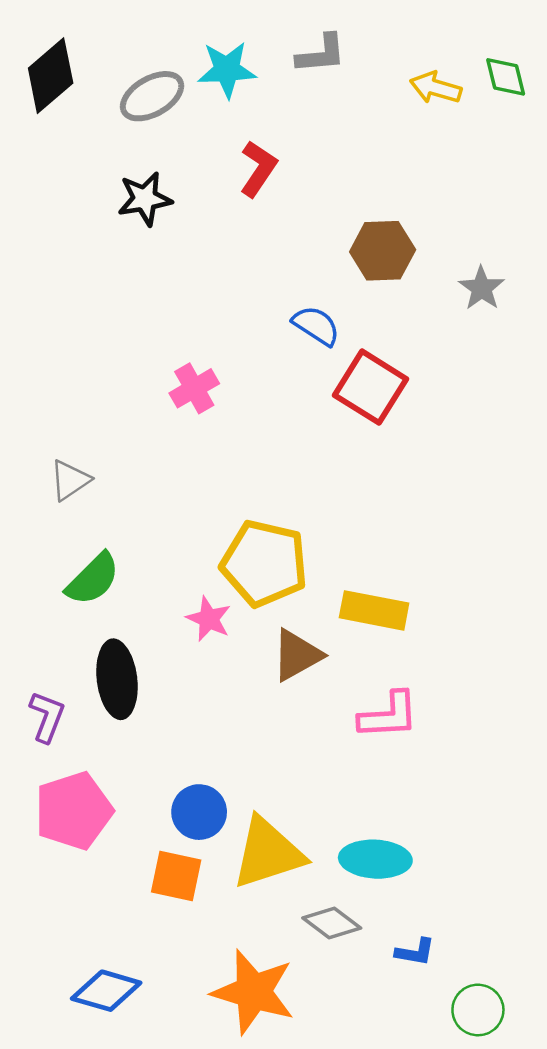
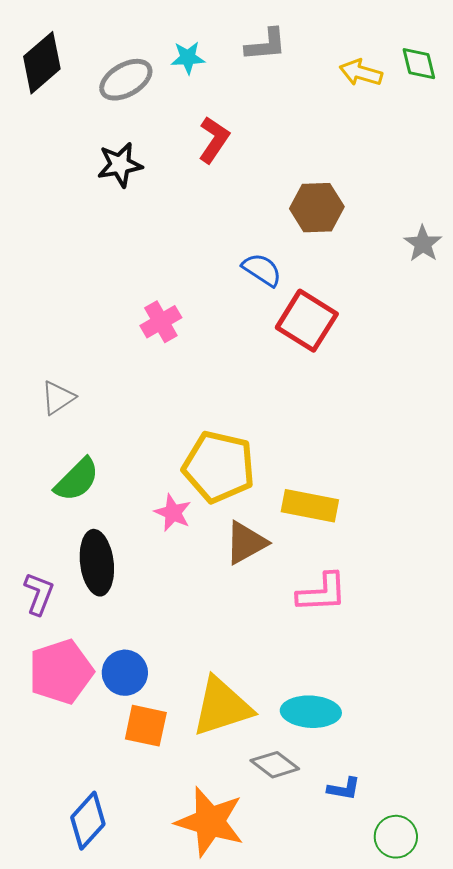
cyan star: (227, 70) -> (188, 58), size x0.7
gray star: (482, 288) -> (423, 244), moved
blue circle: (199, 812) -> (125, 673), moved
blue diamond: (106, 991) -> (88, 821), turned -64

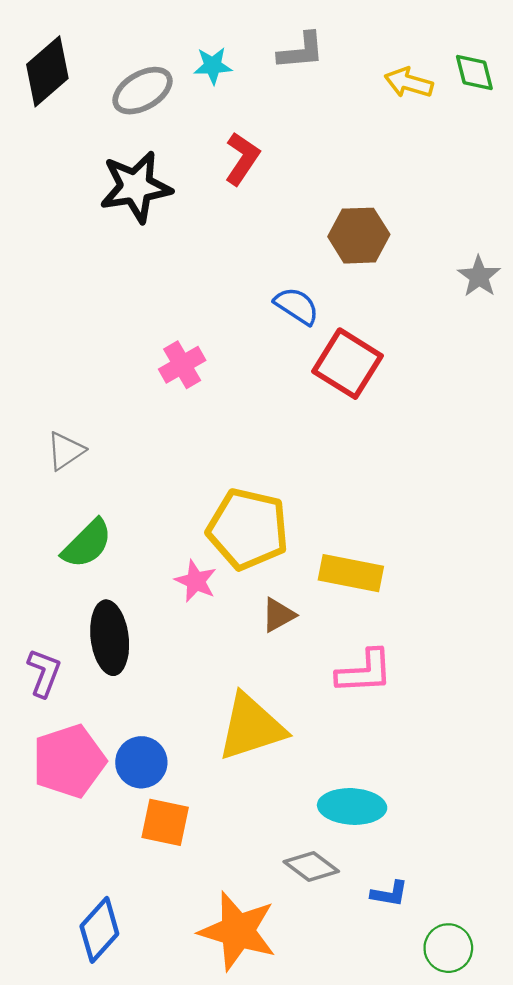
black star: (120, 165) -> (136, 187), size x1.4
brown triangle: (246, 543) -> (278, 615), size x0.7
yellow triangle: (222, 707) -> (251, 727), moved

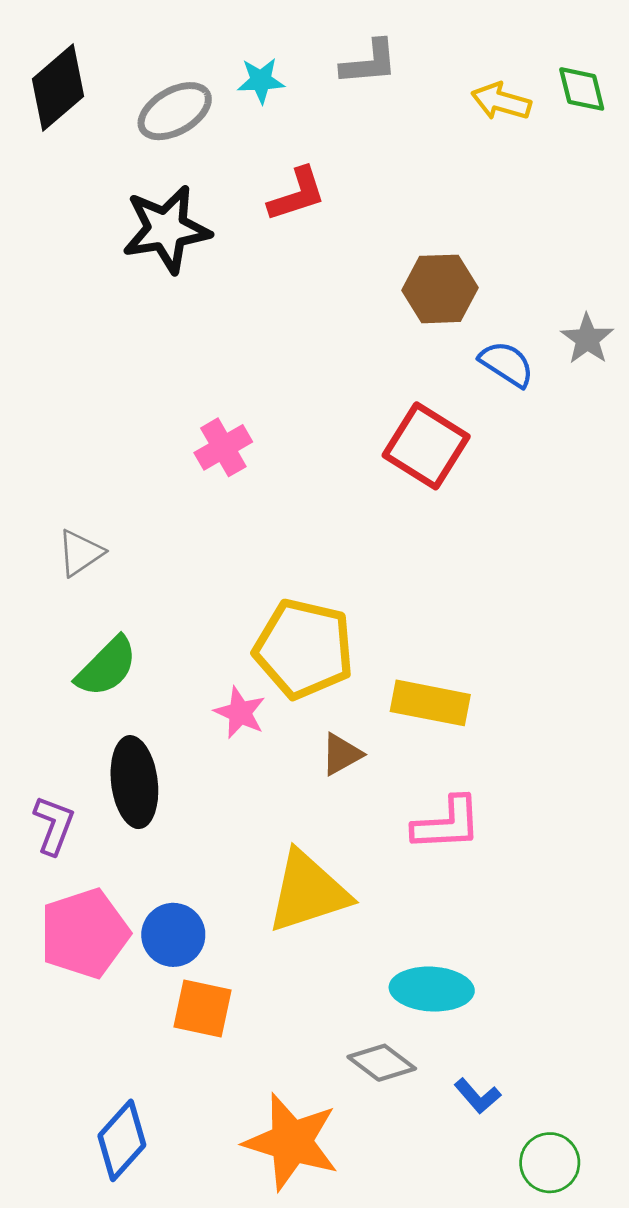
red L-shape: (242, 159) -> (297, 194), turned 38
blue semicircle: (297, 306) -> (507, 364), moved
blue L-shape: (389, 894) -> (478, 1096), turned 39

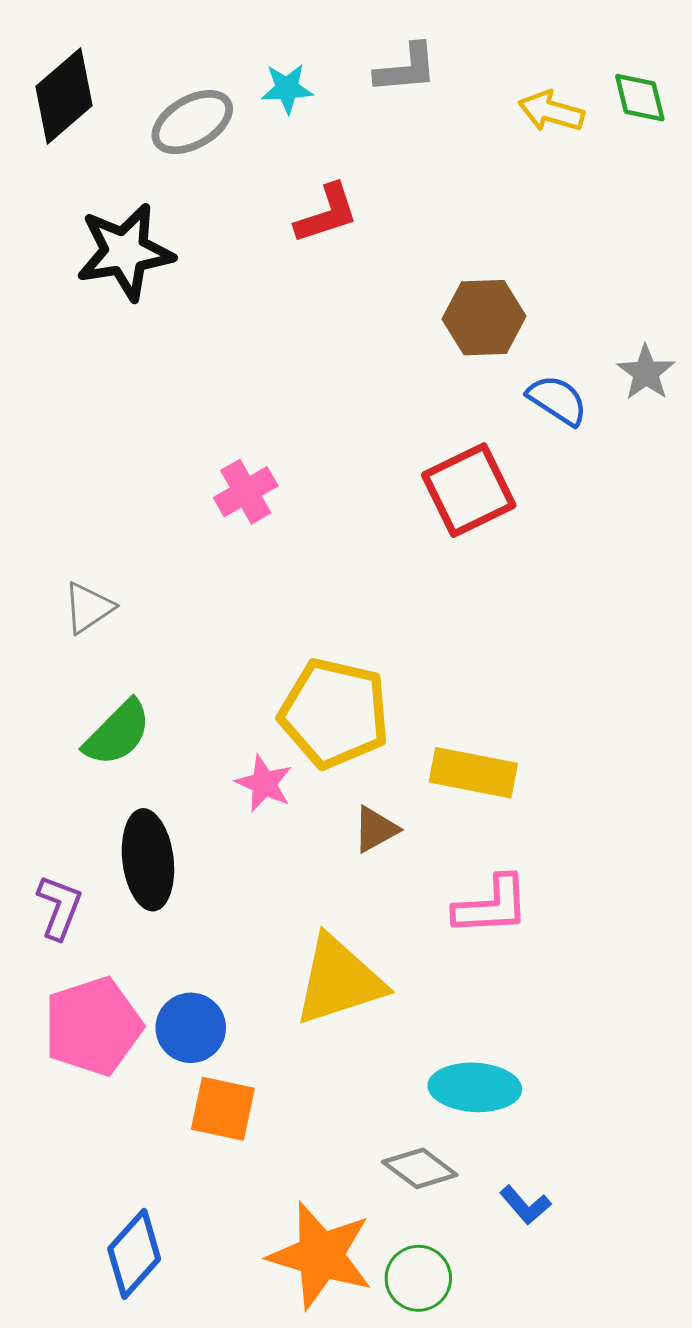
black star: (166, 229) -> (125, 252), moved
red square: (426, 446) -> (469, 490), turned 32
green circle: (550, 1163) -> (418, 1278), moved

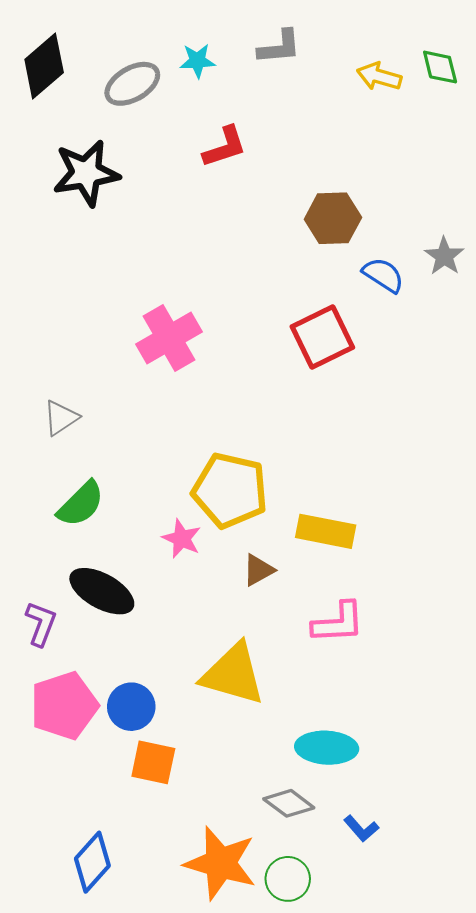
pink cross: (246, 492) -> (169, 338), size x1.5
black ellipse: (148, 860) -> (102, 591), turned -54
yellow triangle: (339, 980) -> (233, 674), turned 34

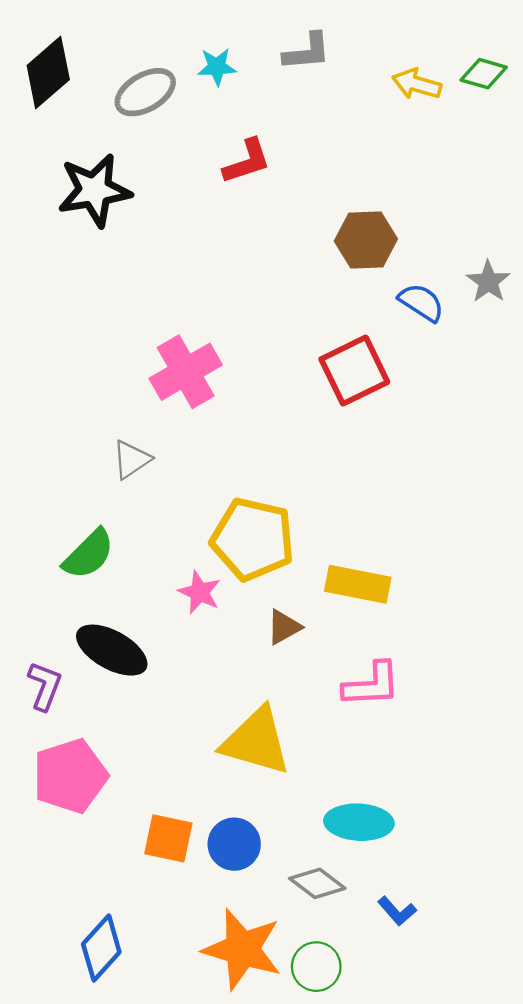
green diamond: (440, 67) -> (484, 74), turned -60
gray triangle: (61, 418) -> (131, 459), moved
blue circle: (131, 707) -> (234, 844), moved

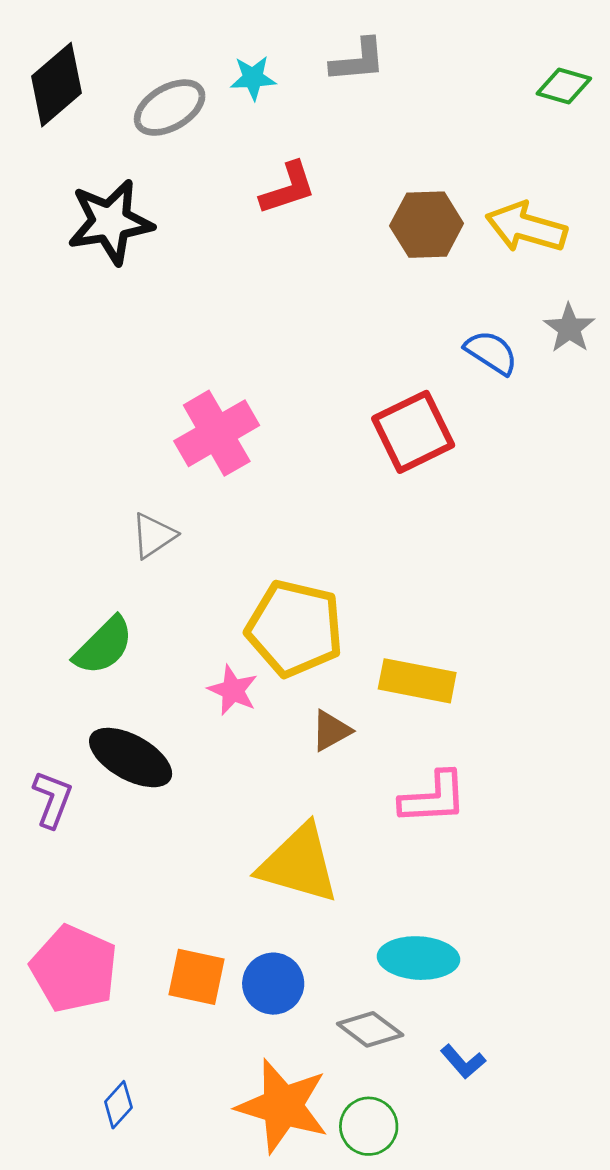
yellow arrow: (417, 84) -> (526, 227), moved, size x1.4
brown hexagon: (366, 240) -> (427, 225), moved
pink pentagon: (70, 776) -> (74, 969), moved, turned -30
blue diamond: (101, 948) -> (118, 1105), size x0.6

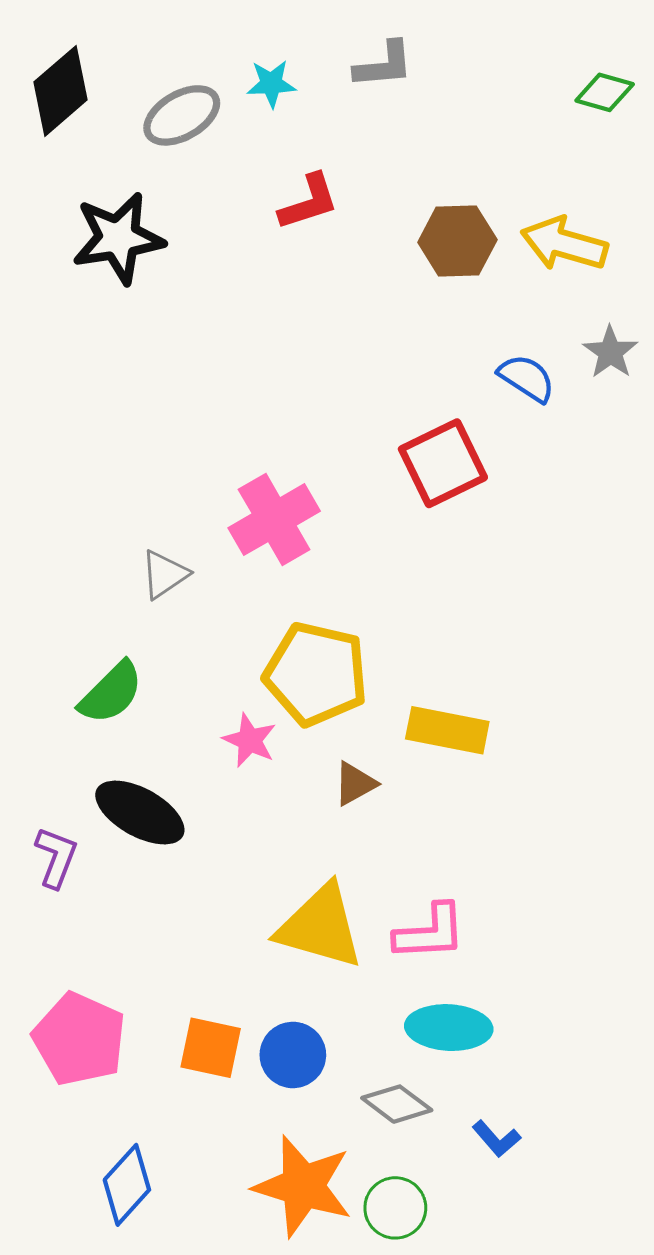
pink cross: (217, 433) -> (274, 520), moved
pink L-shape: (433, 798) -> (430, 932), moved
blue diamond: (118, 1105) -> (127, 1185), size x1.6

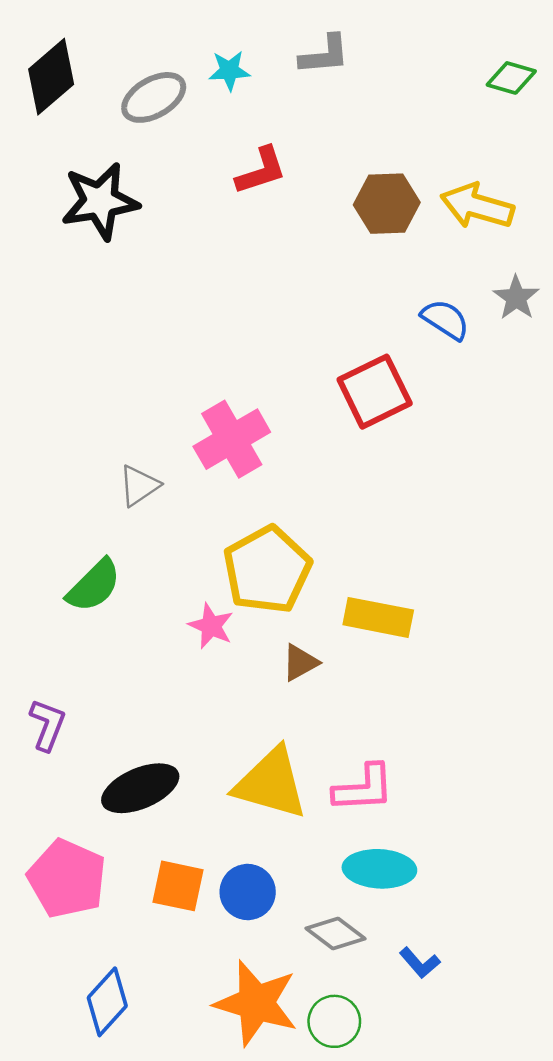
yellow pentagon: (316, 674) -> (267, 570), turned 30
black ellipse: (140, 813) -> (140, 788), moved, turned -52

